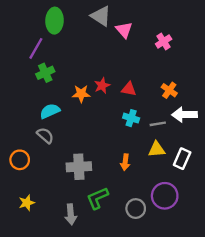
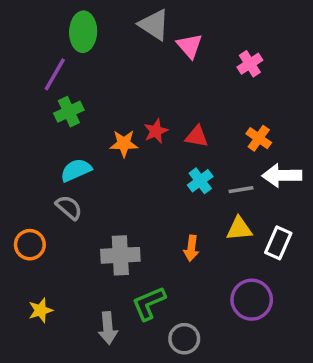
cyan cross: (131, 118) -> (200, 181), turned 35
gray circle: (136, 209) -> (184, 339), moved

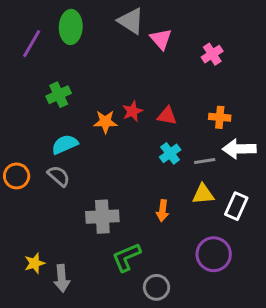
purple line: (55, 74) -> (32, 44), moved
orange cross: (259, 138) -> (220, 117), turned -30
orange circle: (30, 245) -> (17, 176), moved
gray arrow: (108, 328) -> (62, 278), moved

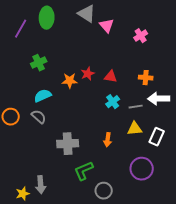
yellow star: (35, 263) -> (23, 194), moved

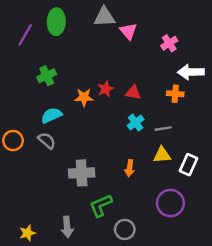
gray triangle: (87, 14) -> (104, 17), turned -36
white arrow: (159, 99) -> (191, 72), moved
gray arrow: (41, 185) -> (67, 227), moved

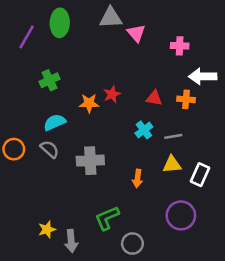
pink cross: (169, 43) -> (180, 46), turned 35
red triangle: (133, 92) -> (154, 98), moved
gray cross: (82, 173) -> (90, 161), moved
yellow star: (27, 233) -> (47, 229), moved

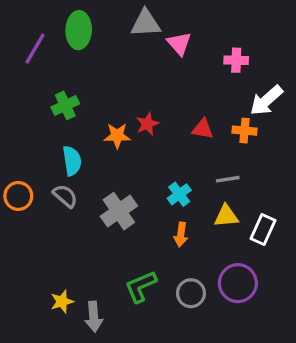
white arrow: (203, 76) -> (266, 100), turned -40
cyan semicircle: (55, 122) -> (72, 161), turned 105
cyan cross: (144, 130) -> (179, 194), moved
gray cross: (90, 161) -> (119, 211), turned -32
gray circle: (132, 244) -> (191, 293), moved

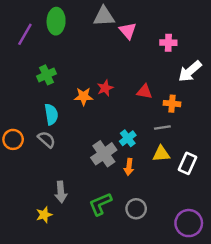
orange cross: (245, 131) -> (172, 104), moved
gray cross: (119, 211) -> (104, 154), moved
purple circle: (238, 283) -> (189, 223), moved
gray arrow: (94, 317) -> (61, 192), moved

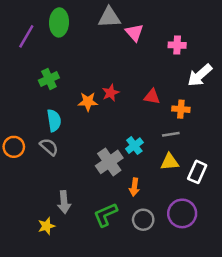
orange arrow: (129, 167) -> (134, 187), moved
purple circle: (189, 223) -> (182, 213), moved

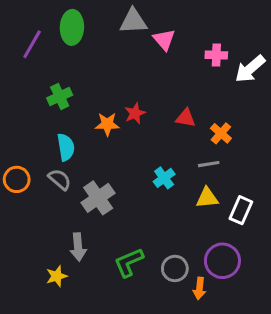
white arrow: (200, 75) -> (250, 69), moved
orange cross: (181, 109) -> (221, 133), turned 36
gray cross: (109, 162) -> (98, 198), moved
orange arrow: (134, 187) -> (199, 288), moved

